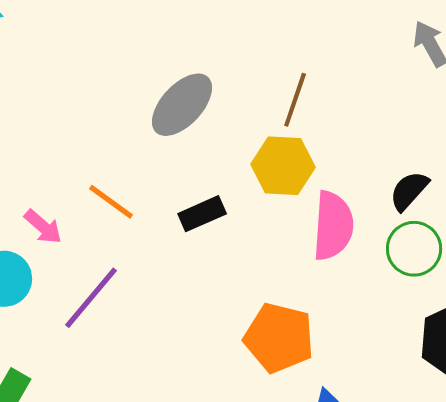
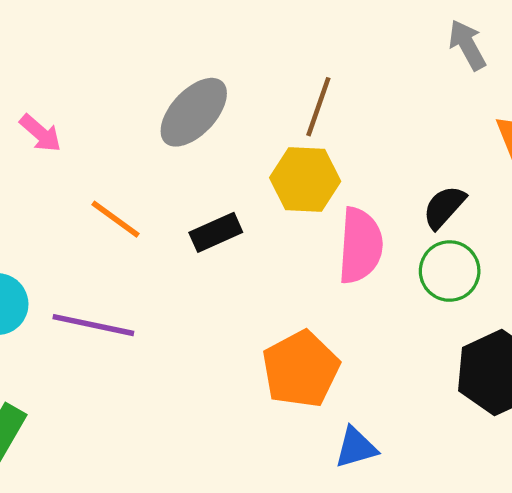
pink arrow: (43, 227) -> (40, 133), moved
purple line: (91, 298) -> (93, 325), turned 62
orange pentagon: (279, 338) -> (301, 369), turned 30

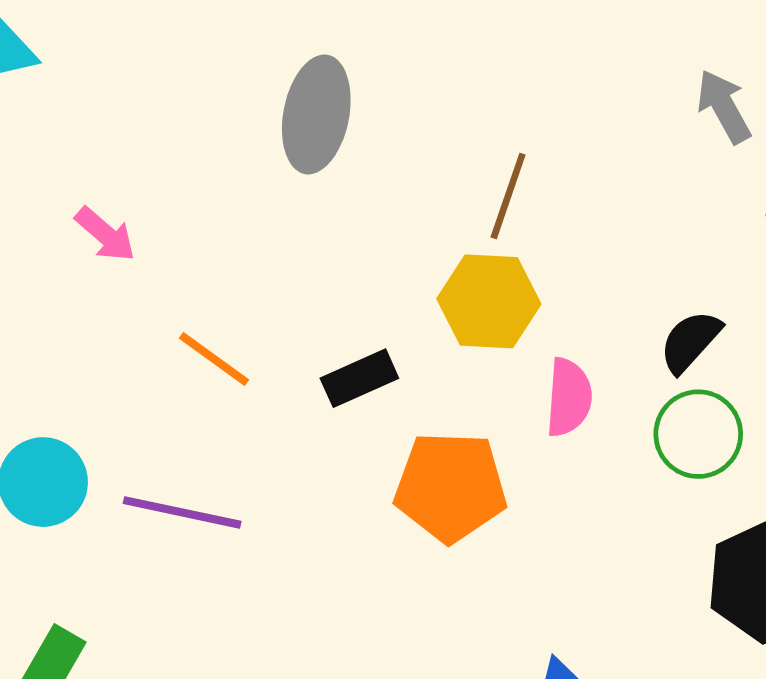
gray ellipse: (194, 112) -> (316, 114), moved, turned -32
pink semicircle: (360, 246) -> (569, 397), size x0.7
orange pentagon: (301, 369) -> (451, 487), moved, turned 30

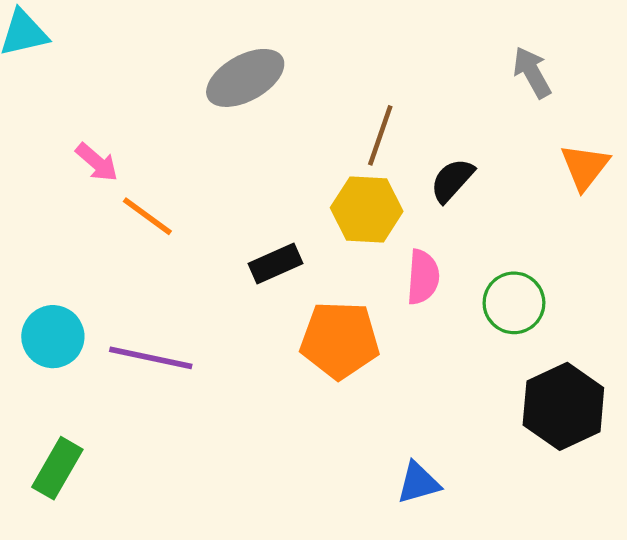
gray ellipse: (316, 114) -> (245, 78), turned 50
black semicircle: (690, 341) -> (452, 180), moved
orange line: (214, 359) -> (147, 216), moved

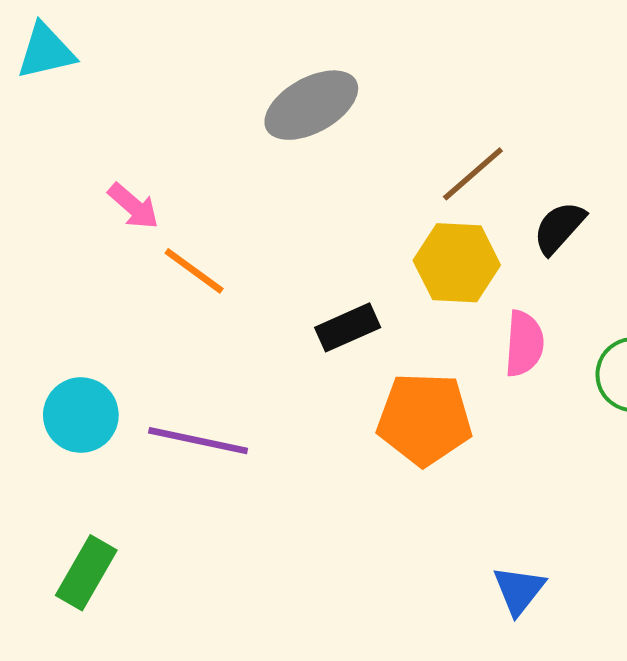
brown line: (380, 135) -> (473, 174), turned 30
blue triangle: (418, 483) -> (519, 590), turned -36

